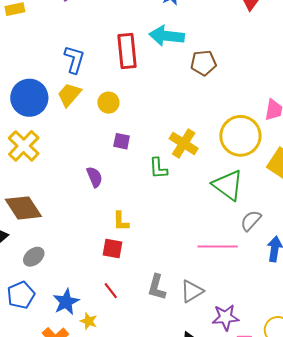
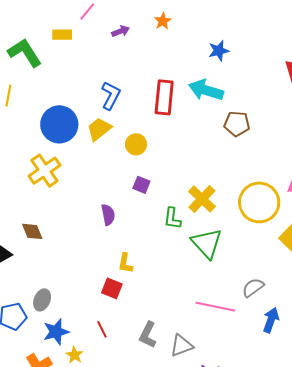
green triangle: (228, 185) -> (207, 243), moved
brown diamond: (23, 208) -> (32, 231), size x0.6
gray ellipse: (34, 257) -> (42, 300), moved, turned -40

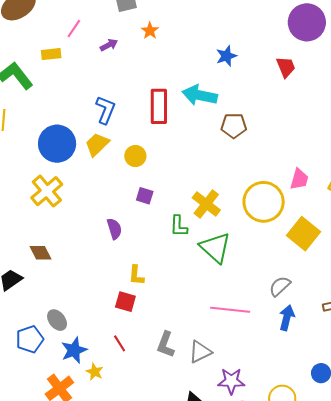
blue star: (219, 51) -> (226, 56), moved
gray semicircle: (253, 288) -> (280, 286), moved
gray ellipse: (42, 300) -> (57, 320), turned -55

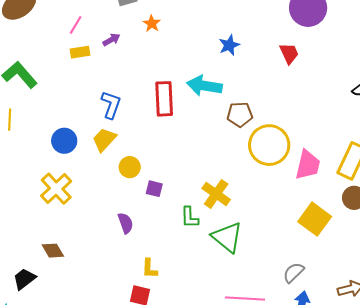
yellow rectangle: (51, 54) -> (80, 52), moved
blue circle: (57, 144) -> (64, 141), size x0.7
yellow circle: (135, 156) -> (130, 167), moved
pink trapezoid: (299, 179) -> (308, 165), size x1.4
yellow circle: (264, 202) -> (269, 145), moved

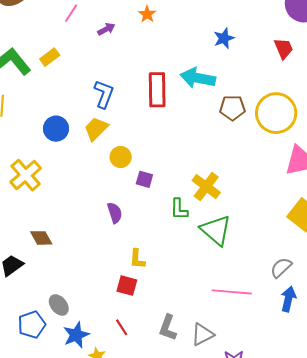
yellow rectangle: (80, 52) -> (50, 57), moved, turned -30
yellow circle: (269, 145) -> (276, 113), moved
yellow cross: (56, 189) -> (26, 175), moved

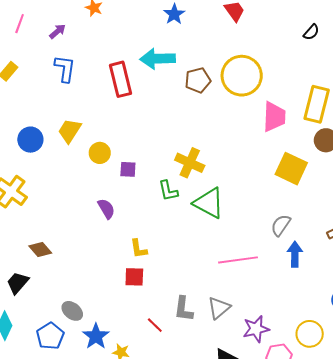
blue L-shape: (104, 94) -> (65, 69), moved
red line: (122, 327) -> (155, 325), moved

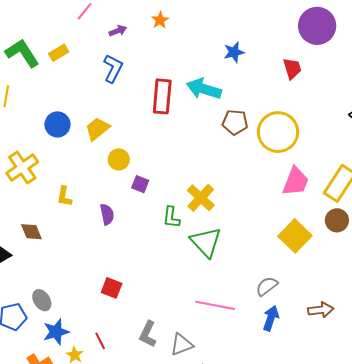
yellow L-shape: (139, 249) -> (64, 196), moved
red line: (155, 325) -> (100, 341), moved

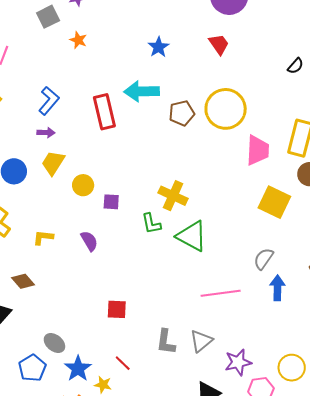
purple arrow: (118, 31) -> (46, 133), moved, turned 42
blue L-shape: (113, 68) -> (49, 101), turned 32
yellow L-shape: (64, 196) -> (43, 237), turned 105

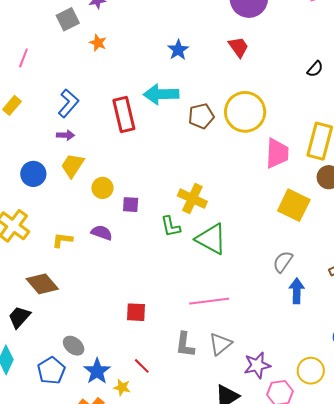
purple semicircle: (89, 241) -> (102, 233), moved, turned -40
brown diamond: (23, 281) -> (42, 284), size x1.4
pink line: (221, 293) -> (209, 301), moved

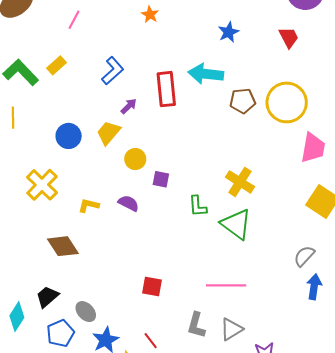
purple arrow: (65, 135) -> (129, 106), moved, turned -54
yellow cross: (192, 199) -> (240, 182), moved
black trapezoid: (19, 317) -> (47, 297), moved

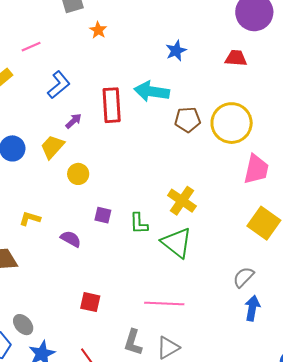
pink line: (74, 20) -> (31, 47), moved, turned 36
red trapezoid: (289, 37) -> (236, 58), turned -60
purple square: (161, 179) -> (103, 215), moved
purple semicircle: (129, 203) -> (71, 239), moved

